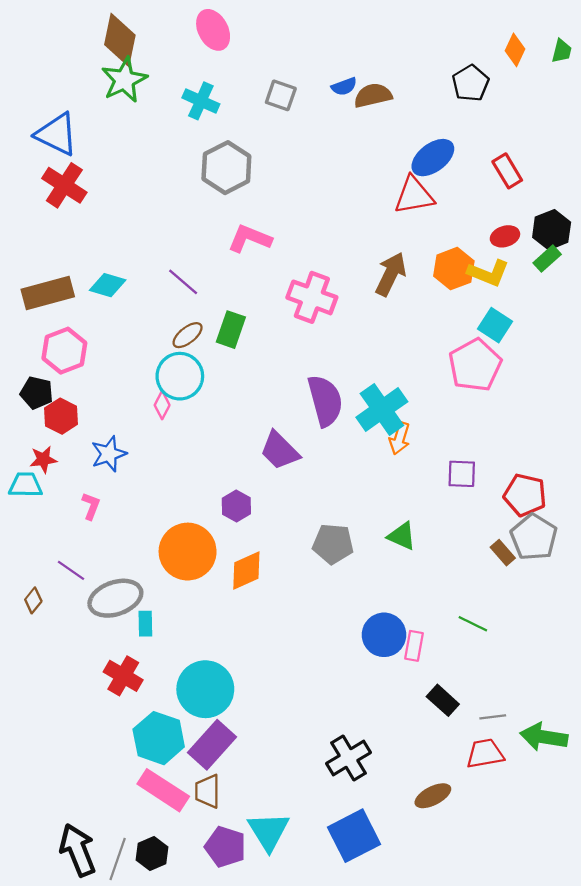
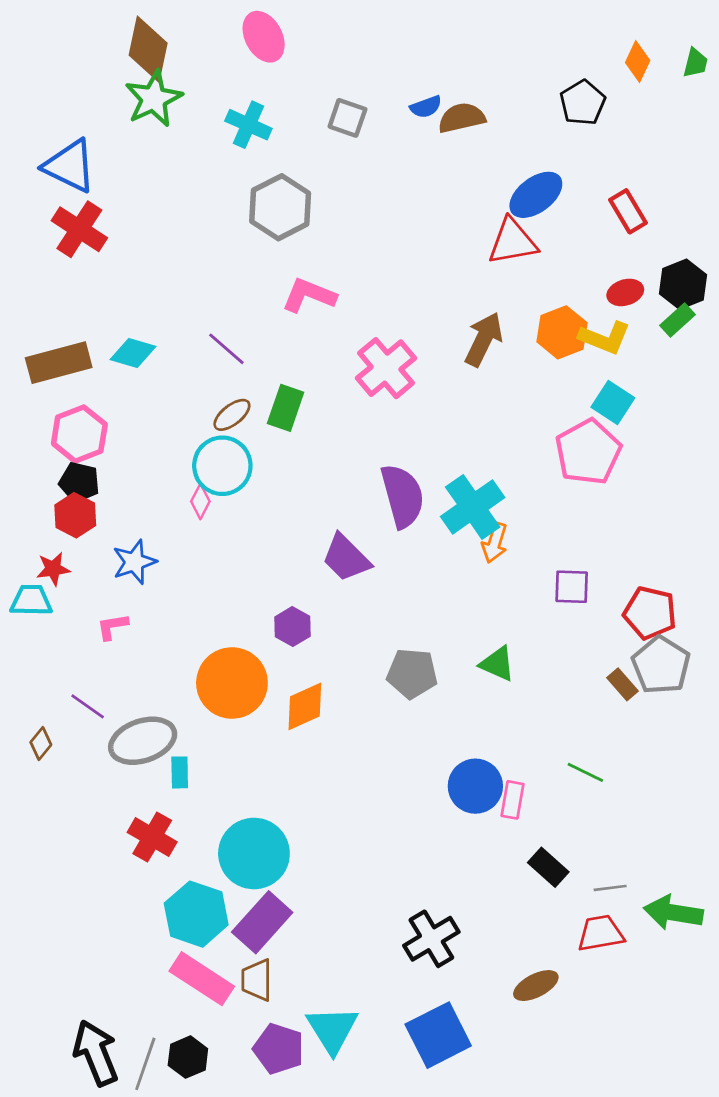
pink cross: (312, 297) -> (386, 368), turned 30
black pentagon: (37, 393) -> (79, 482), moved
pink L-shape: (91, 506) -> (112, 627), turned -120

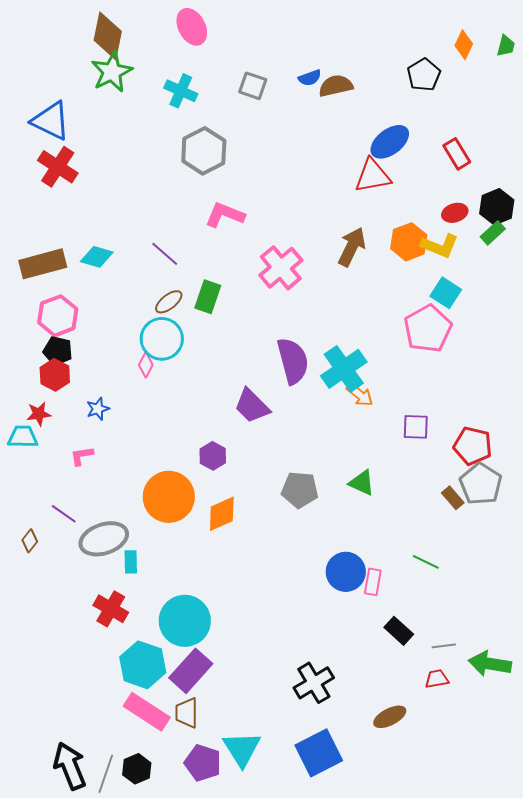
orange arrow: (495, 543) -> (360, 395), turned -68
blue star: (134, 562) -> (98, 409), size x0.7
red trapezoid: (601, 933) -> (437, 679), size x0.7

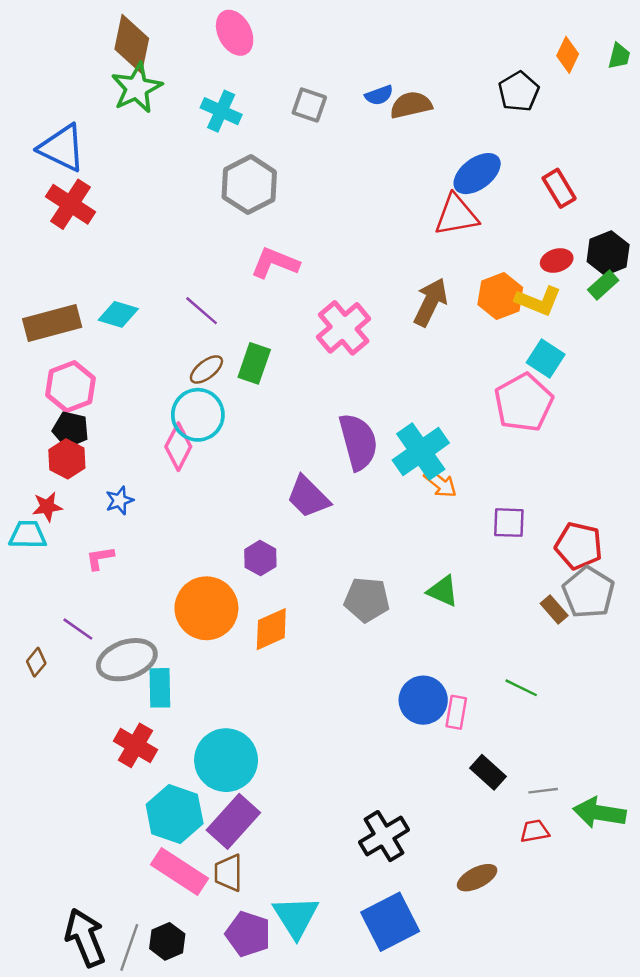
pink diamond: (146, 365) -> (178, 447), size x1.5
cyan rectangle: (131, 562) -> (160, 688), size x1.4

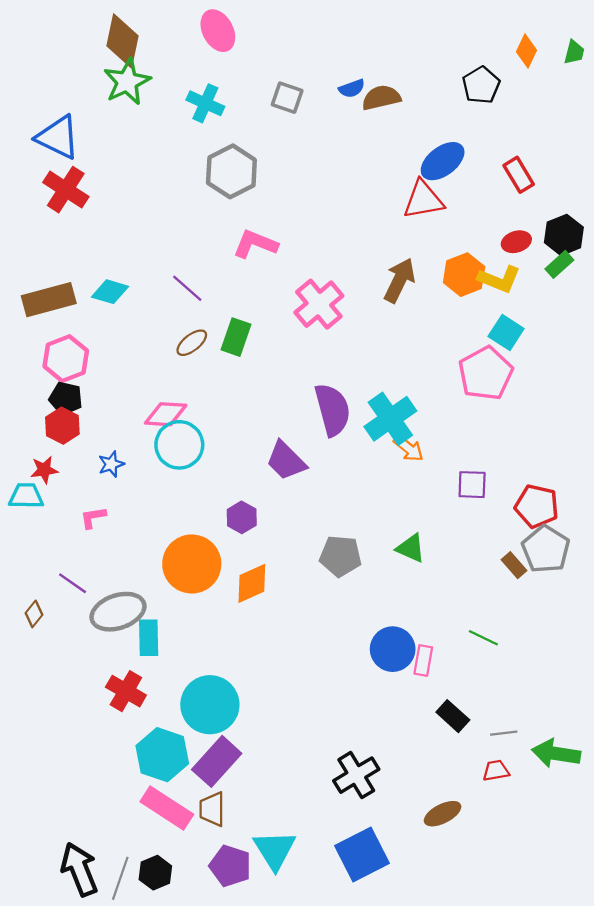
cyan circle: (198, 415) -> (179, 445), moved
pink diamond: (178, 447) -> (166, 414), turned 66

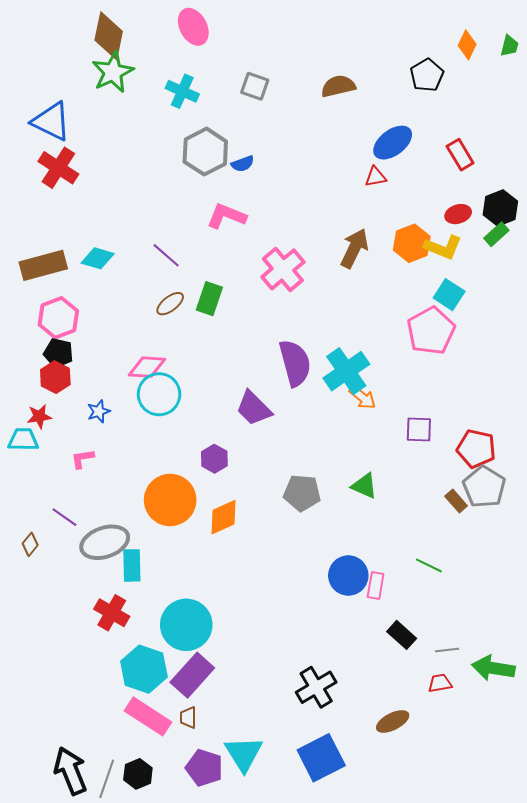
blue semicircle: (352, 89) -> (243, 164), moved
red triangle: (423, 200) -> (376, 177), size x0.6
brown trapezoid: (212, 809) -> (188, 717), size x0.7

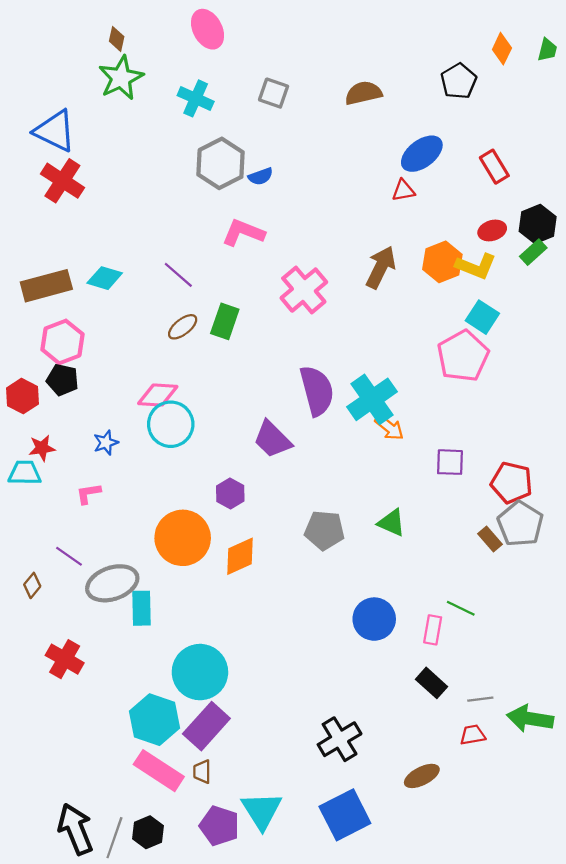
brown diamond: (109, 36) -> (117, 39), size x0.5
red hexagon: (55, 377) -> (22, 396), moved
pink rectangle: (376, 586) -> (433, 630), moved
red cross: (112, 613) -> (65, 659), moved

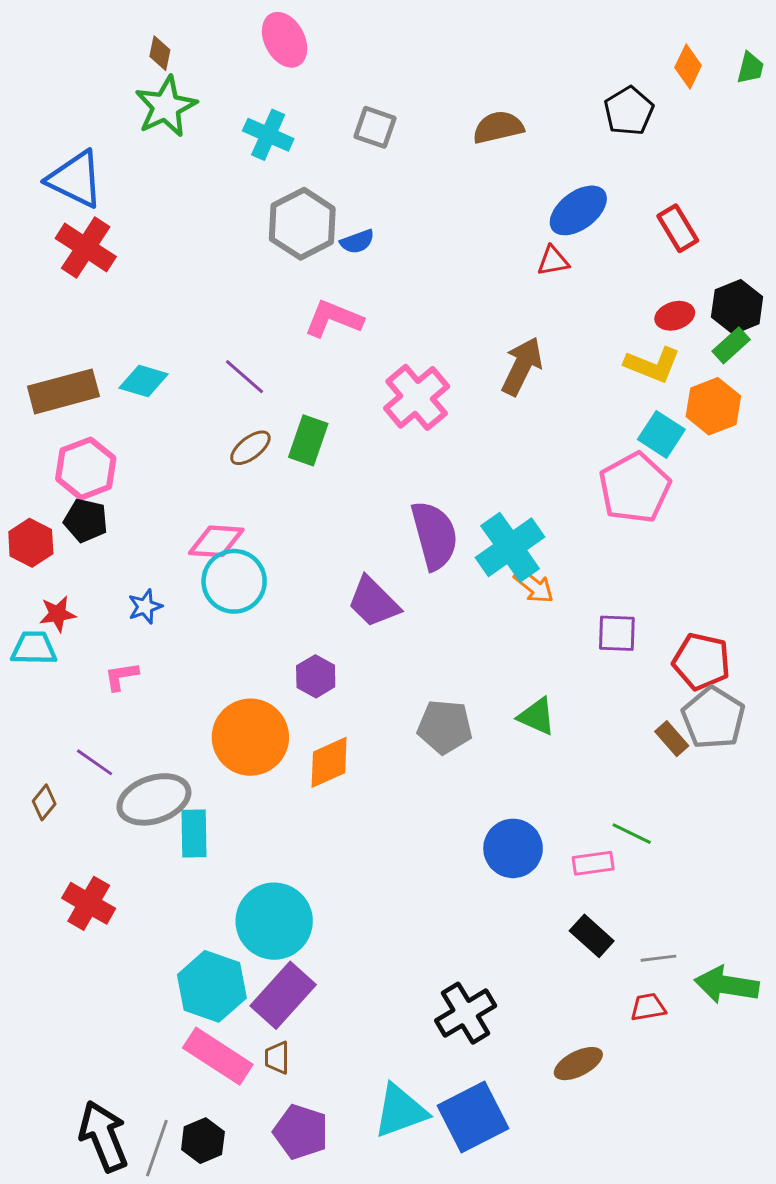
orange hexagon: (442, 262) -> (713, 406), moved
pink rectangle: (433, 630) -> (593, 863), turned 72
cyan triangle: (262, 811) -> (400, 1111), moved, turned 42

